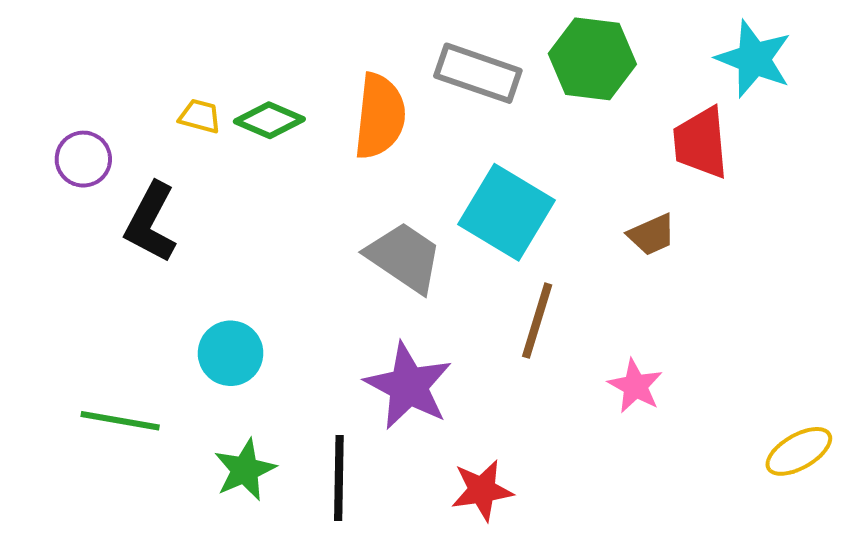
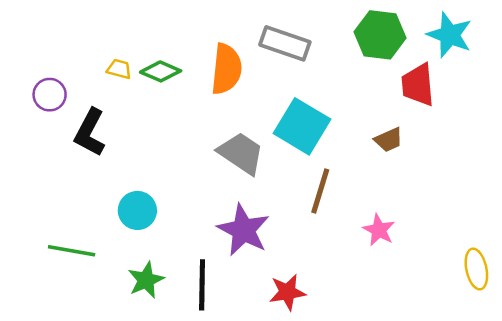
green hexagon: (592, 59) -> (380, 35), moved
yellow ellipse: (799, 451) -> (476, 269), turned -72

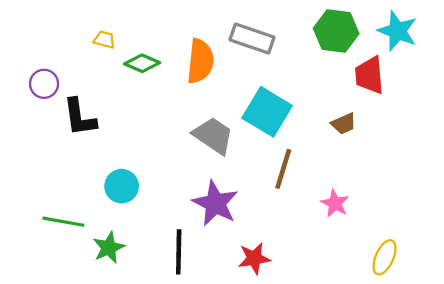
yellow trapezoid: (119, 69) -> (104, 40), moved
black L-shape: (90, 132) -> (80, 117), turned -36
yellow ellipse: (476, 269) -> (385, 257), moved, turned 36
green star: (146, 280) -> (109, 248), moved

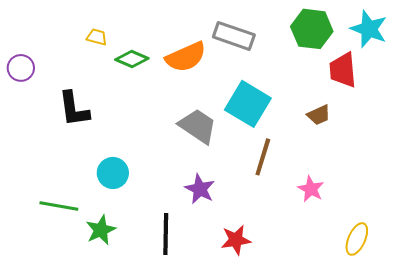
orange semicircle: (200, 61) -> (186, 57), turned 60
purple circle: (44, 84) -> (21, 68), moved
purple star: (215, 203) -> (200, 189), size x0.7

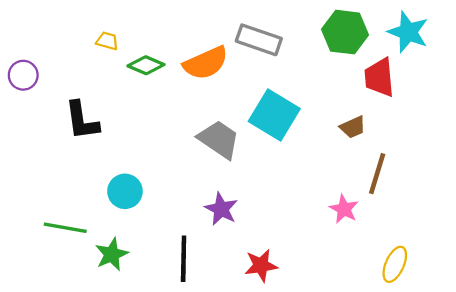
brown line: (263, 157) -> (377, 174), moved

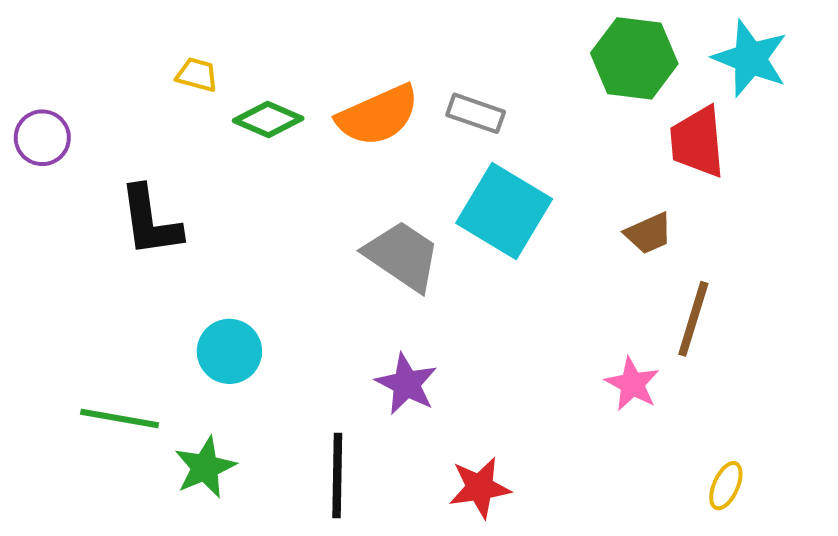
gray rectangle: (259, 40) -> (476, 113), moved, size x0.7
yellow ellipse: (395, 264) -> (726, 486), size x0.7

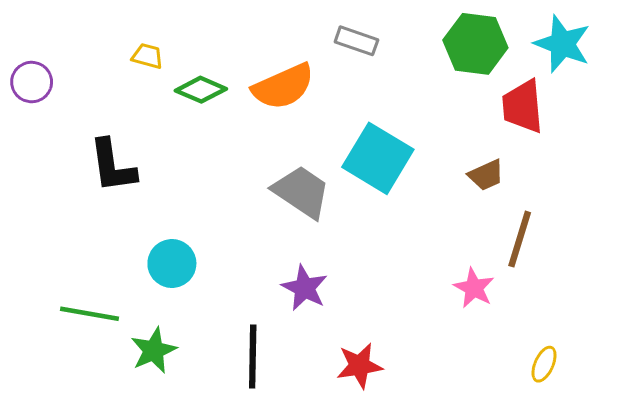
gray rectangle: (476, 113) -> (356, 41), moved
purple circle: (42, 138) -> (32, 82), moved

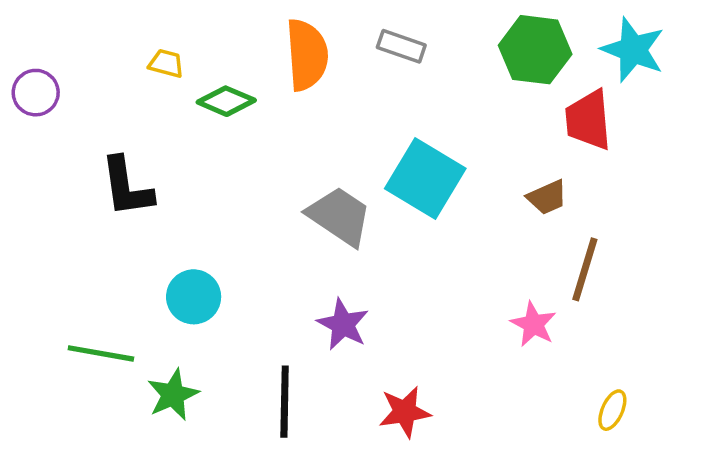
orange semicircle: (283, 87) -> (307, 55), moved, turned -70

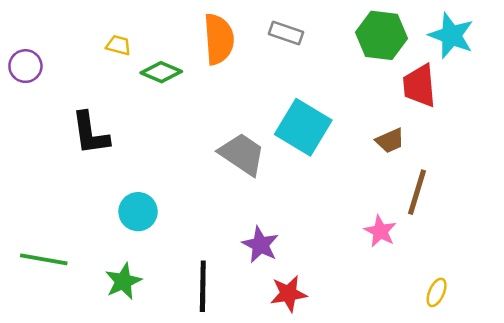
purple star: (343, 324) -> (260, 245), moved
green line: (101, 353) -> (44, 259), moved

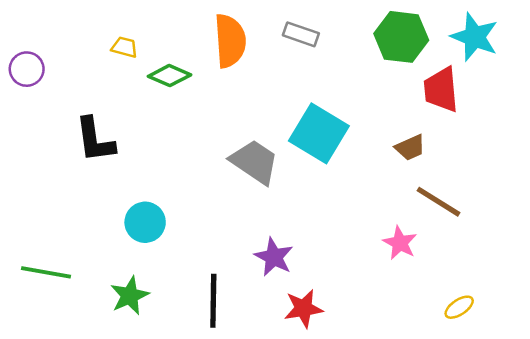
brown line: (417, 192) -> (439, 202), turned -75
yellow ellipse: (437, 292) -> (459, 307), turned 32

